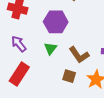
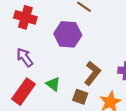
green triangle: (50, 49) -> (53, 84), moved, turned -32
brown L-shape: (79, 55) -> (92, 73), turned -110

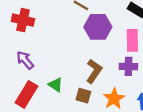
purple hexagon: (68, 34) -> (98, 27), moved

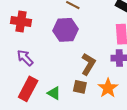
purple hexagon: (98, 27) -> (66, 30), moved
green triangle: (55, 85) -> (54, 93), moved

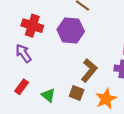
red cross: (21, 22) -> (32, 26), moved
red rectangle: (28, 89) -> (22, 87), size x0.6

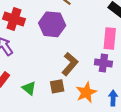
brown square: (77, 93) -> (57, 86), turned -32

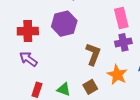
brown square: (57, 86) -> (90, 87), moved

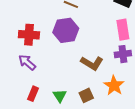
brown L-shape: (93, 54) -> (92, 63), turned 95
green triangle: (64, 89) -> (60, 96), turned 32

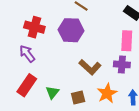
red rectangle: (33, 94) -> (27, 85), size x1.5

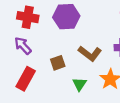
green triangle: (52, 92) -> (79, 84), moved
brown square: (78, 97) -> (58, 63), moved

